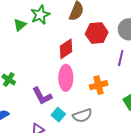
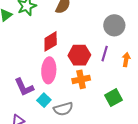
red hexagon: (97, 33) -> (79, 55), moved
cyan square: (58, 115) -> (44, 100), moved

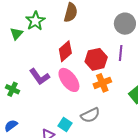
pink ellipse: (49, 70) -> (69, 80), turned -30
purple L-shape: (24, 87) -> (40, 77), moved
cyan square: (44, 100) -> (65, 125), moved

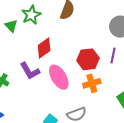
green triangle: (16, 34) -> (11, 26), turned -32
red diamond: (65, 51) -> (44, 48), moved

